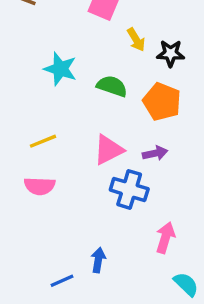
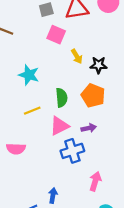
green semicircle: (112, 86) -> (62, 98), moved, turned 66
yellow line: (43, 141) -> (32, 111), moved
blue cross: (129, 189) -> (72, 151), turned -35

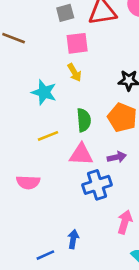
pink square: (56, 35) -> (77, 43), turned -30
yellow arrow: (77, 56) -> (74, 72), moved
pink triangle: (59, 126) -> (81, 154), turned 30

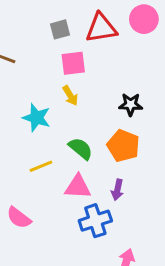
green semicircle: (84, 120) -> (81, 149), turned -45
purple arrow: (117, 157) -> (117, 190), turned 114
pink semicircle: (28, 182) -> (19, 218), turned 35

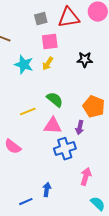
yellow arrow: (70, 96) -> (48, 64), turned 64
black star: (131, 104) -> (85, 60), moved
cyan star: (36, 118) -> (24, 65), moved
orange pentagon: (123, 146) -> (94, 107), moved

